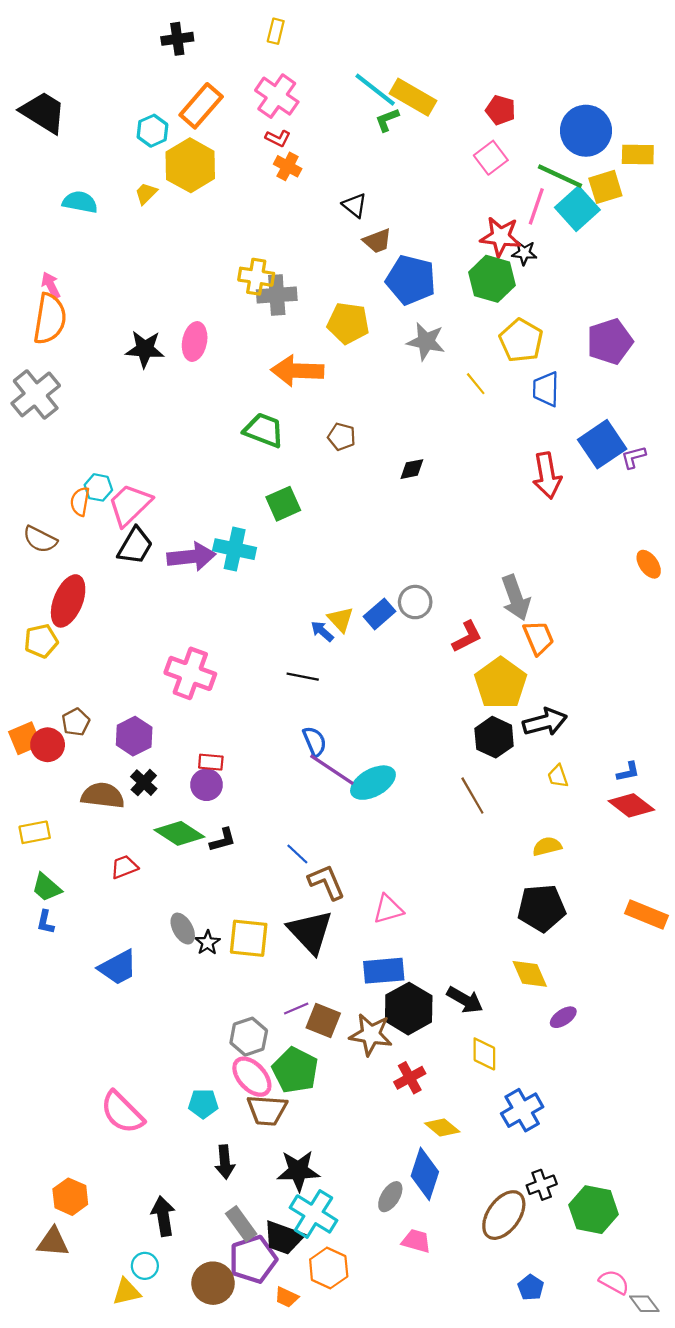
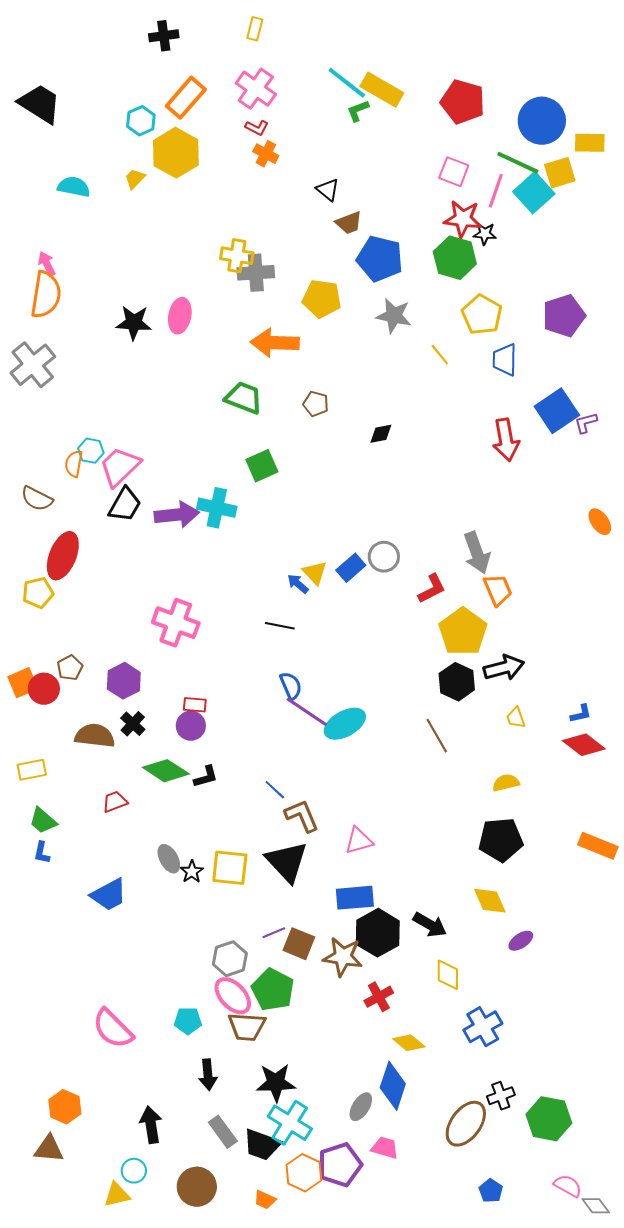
red pentagon: (501, 110) -> (463, 102), size x1.6
pink square: (491, 158) -> (454, 172), moved, turned -32
purple pentagon: (253, 1259) -> (340, 1165), moved

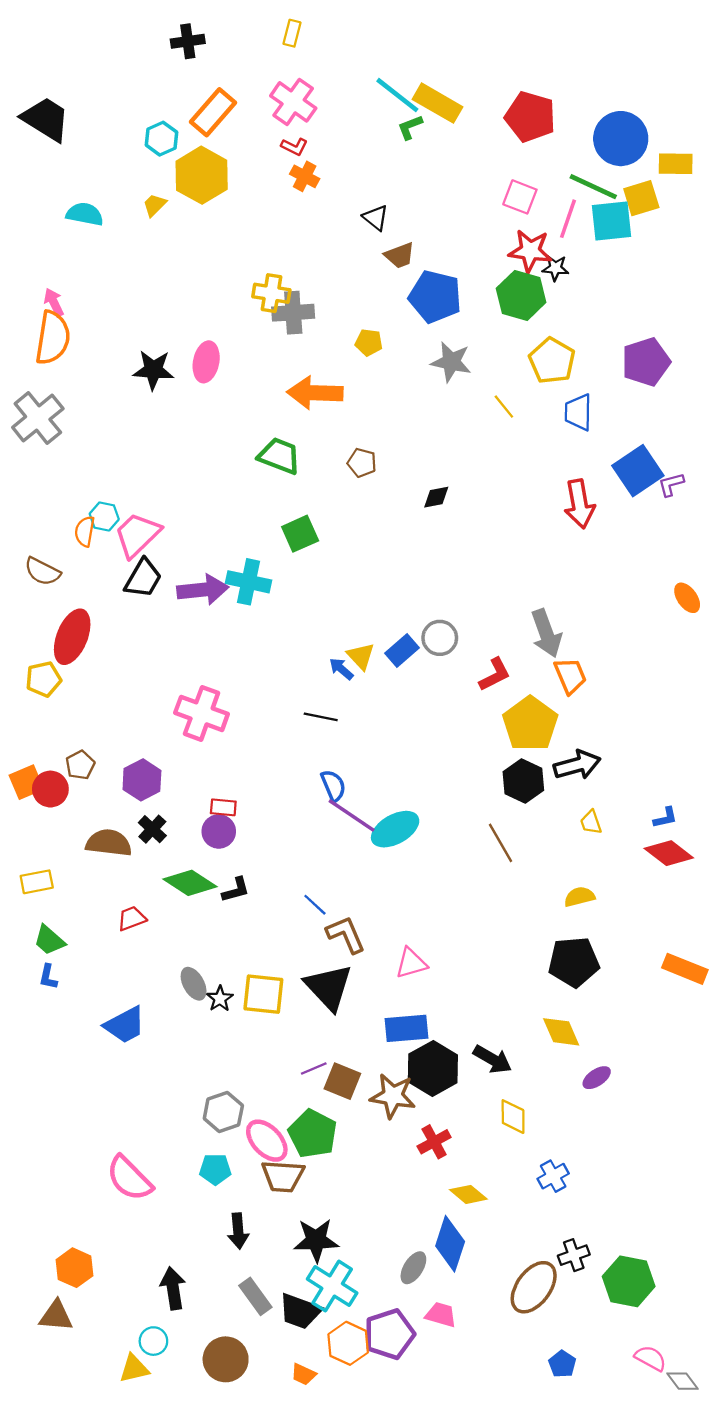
cyan square: (534, 193) -> (612, 221), turned 36
yellow pentagon: (322, 299) -> (369, 342), size x0.6
gray hexagon: (230, 959) -> (223, 1112), moved
blue cross: (483, 1027) -> (553, 1176), size x0.7

